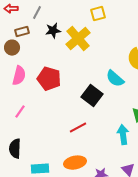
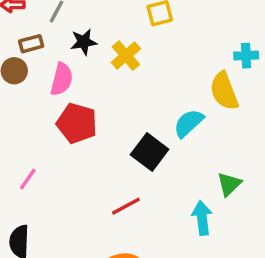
yellow cross: (78, 39) -> (126, 56), size x0.7
pink semicircle: (19, 76) -> (62, 79), moved
cyan semicircle: (115, 79) -> (189, 123), turned 96

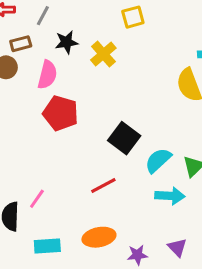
cyan semicircle: (189, 123) -> (158, 160), moved
pink line: (28, 179) -> (37, 199), moved
cyan arrow: (202, 218) -> (170, 196), turned 100

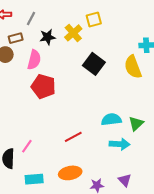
yellow cross: (103, 54) -> (73, 33), moved
black square: (124, 138) -> (94, 64), moved
cyan semicircle: (158, 160) -> (111, 119), turned 36

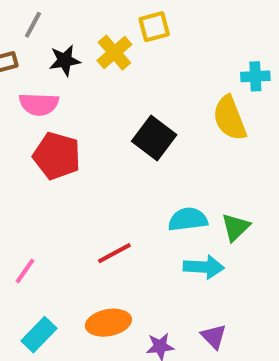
pink semicircle: (34, 60) -> (39, 104), turned 78
black square: (94, 64) -> (154, 138), moved
cyan rectangle: (34, 179) -> (39, 335), turned -42

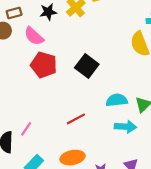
pink semicircle: (39, 104) -> (34, 36), turned 40
black square: (154, 138) -> (87, 66), moved

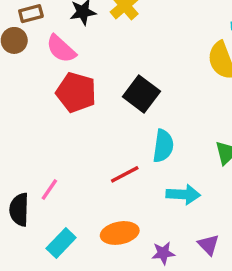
cyan semicircle: (117, 100) -> (163, 146), moved, turned 105
cyan arrow: (125, 127) -> (183, 194), moved

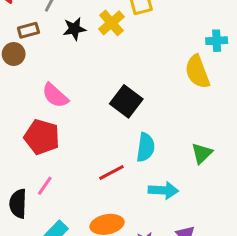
pink semicircle: (61, 49) -> (55, 95), moved
red pentagon: (76, 92) -> (42, 137), moved

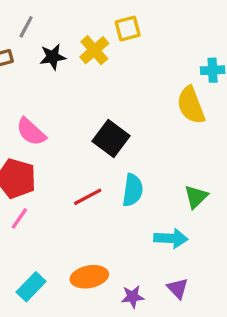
red line: (111, 173) -> (88, 197), moved
pink line: (45, 186) -> (19, 218), moved
cyan arrow: (163, 190) -> (171, 238), moved

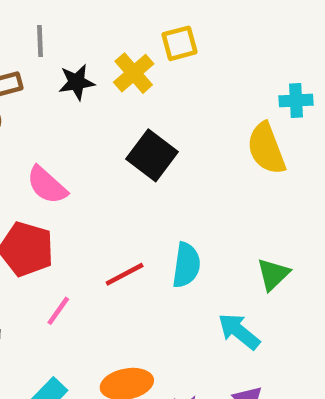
gray line: (26, 27) -> (40, 41), turned -30
black square: (111, 138) -> (152, 155), moved
pink line: (19, 218) -> (58, 311), moved
cyan arrow: (171, 238) -> (239, 331), turned -144

